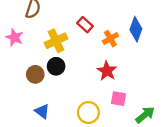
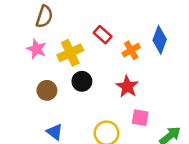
pink star: (14, 37) -> (37, 49), moved
black circle: (56, 66) -> (82, 81), moved

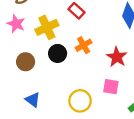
orange cross: (131, 50) -> (84, 45), moved
red star: (127, 86) -> (117, 57), moved

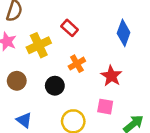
black circle: (58, 53) -> (55, 86), moved

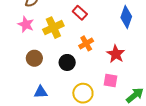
blue triangle: (24, 120) -> (41, 92), turned -40

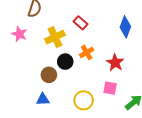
pink star: (26, 24) -> (19, 34), moved
brown circle: (34, 58) -> (49, 75), moved
black circle: (67, 62) -> (65, 62), moved

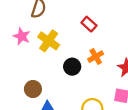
yellow cross: (55, 37) -> (49, 41), moved, turned -30
brown circle: (49, 75) -> (33, 89), moved

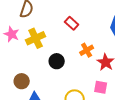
yellow cross: (49, 41) -> (36, 38), turned 30
orange cross: (96, 57) -> (87, 50), moved

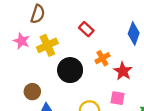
black circle: (57, 61) -> (70, 70), size x1.5

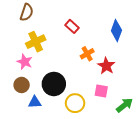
pink star: (22, 41) -> (25, 62), moved
black circle: (70, 70) -> (54, 84), moved

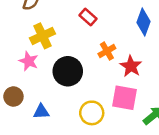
black circle: (54, 84) -> (68, 71), moved
brown circle: (22, 85) -> (13, 96), moved
pink square: (101, 91) -> (125, 98), size x1.5

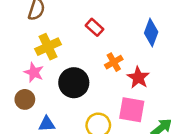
brown circle: (13, 96) -> (25, 99), moved

